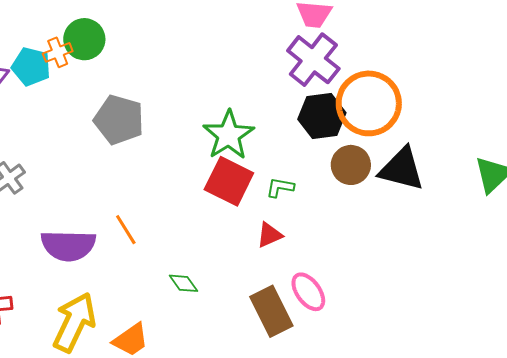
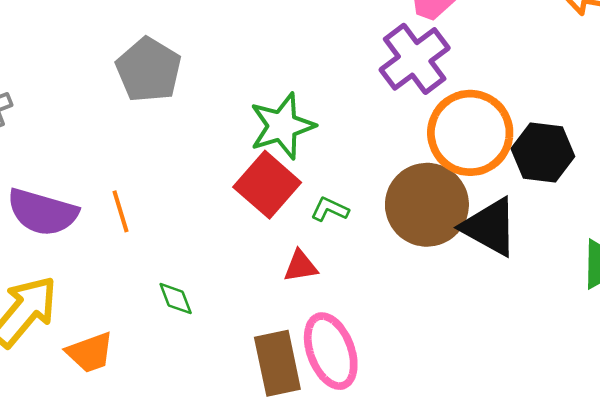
black hexagon: (322, 116) -> (543, 152), moved
brown circle: (351, 165) -> (427, 205), size x1.6
pink ellipse: (308, 292) -> (331, 351), size x1.4

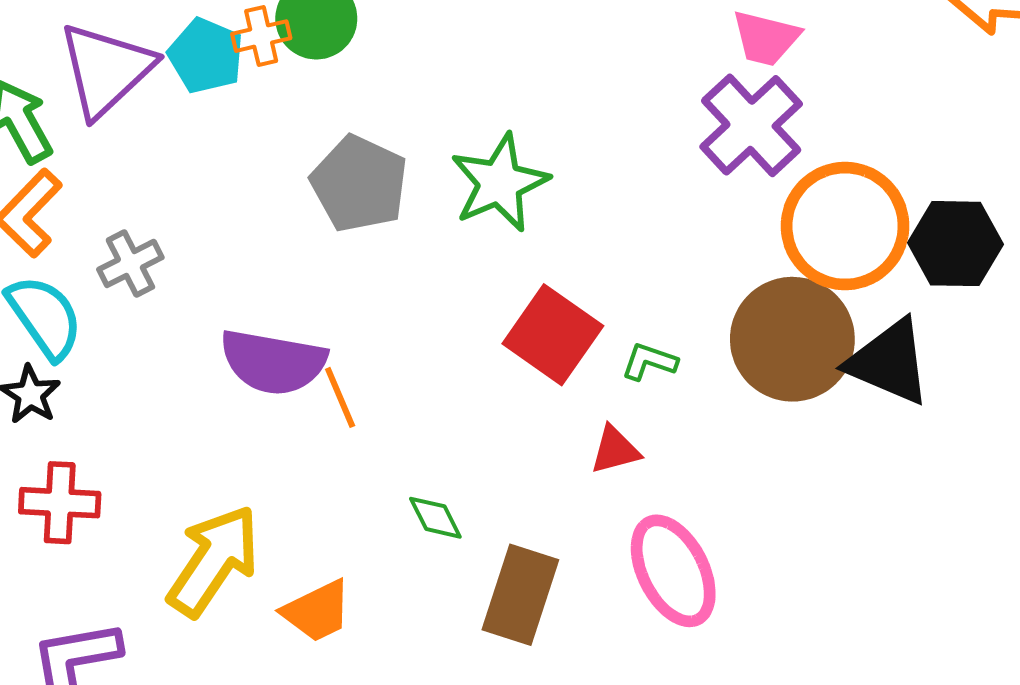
green star: (282, 126) -> (500, 183), moved
purple semicircle: (42, 212) -> (273, 362), moved
brown rectangle: (277, 363) -> (520, 595), moved, turned 36

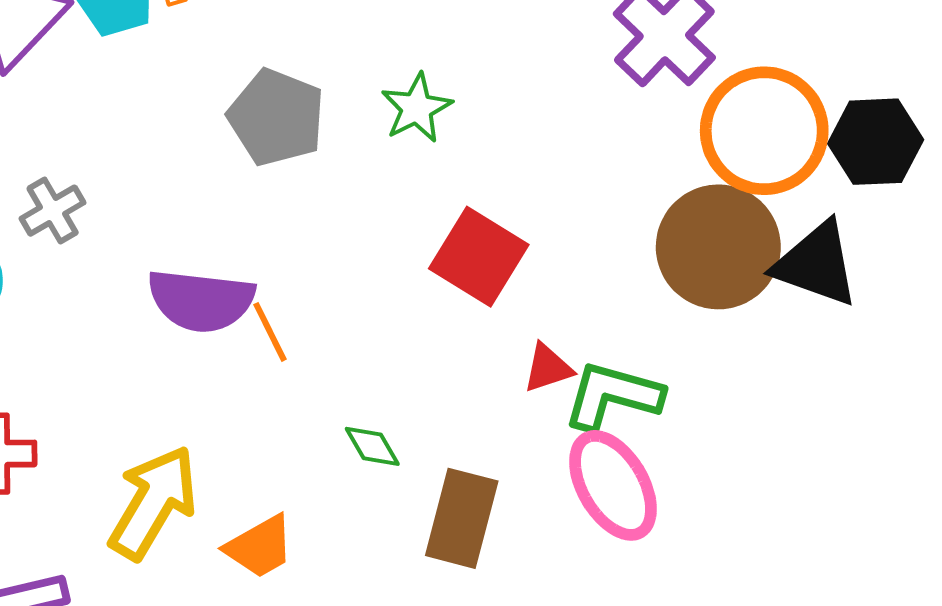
green star: (500, 183) -> (417, 108), size x0.7
green L-shape: (649, 361) -> (613, 396), moved, size x1.8

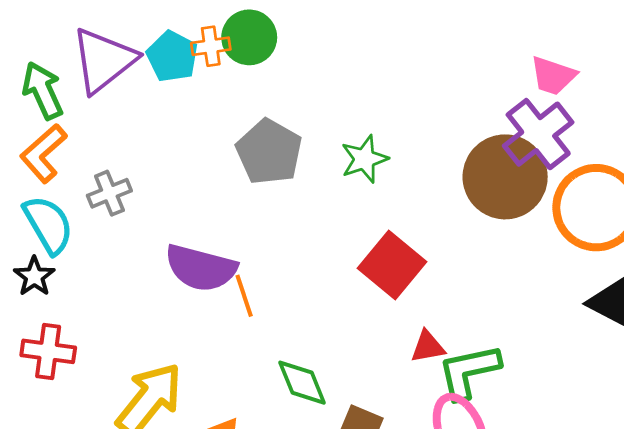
brown circle: (718, 247) -> (505, 177), moved
green L-shape: (613, 396) -> (469, 372), turned -36
green diamond: (372, 446) -> (302, 383), size x1.4

